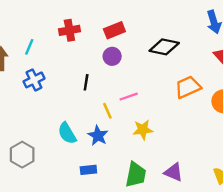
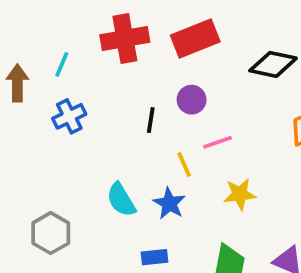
red cross: (69, 30) -> (125, 39), size x1.4
red rectangle: (114, 30) -> (195, 39), size x1.4
purple circle: (112, 56) -> (192, 100), moved

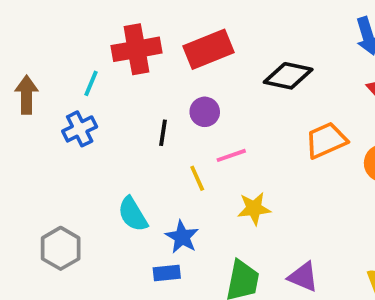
cyan line: (62, 64) -> (91, 83), moved
blue star: (169, 203) -> (182, 237), moved

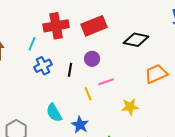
blue cross: (80, 129) -> (43, 66), moved
yellow star: (254, 209) -> (130, 107), moved

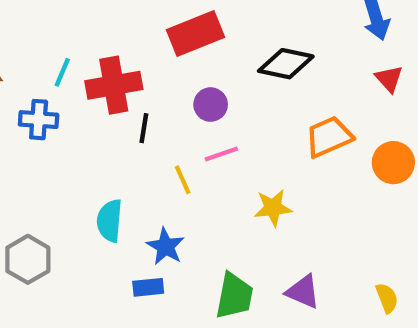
red cross: (56, 26) -> (114, 85), moved
purple circle: (92, 59) -> (211, 105), moved
blue cross: (43, 66) -> (39, 120), moved, turned 30
cyan semicircle: (54, 113) -> (110, 221), turned 36

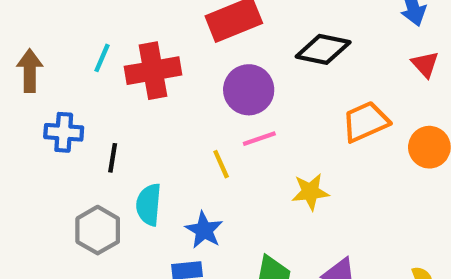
purple circle: (211, 105) -> (249, 90), size x1.5
blue cross: (39, 120) -> (64, 132), moved
black line: (144, 128) -> (113, 158), moved
gray hexagon: (28, 259) -> (98, 230), moved

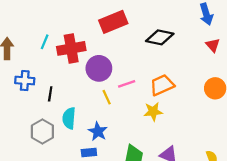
purple circle: (249, 90) -> (99, 68), moved
orange trapezoid: (366, 122) -> (162, 85), moved

